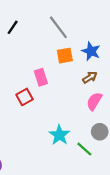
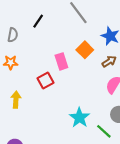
black line: (13, 27) -> (38, 21), moved
orange square: (65, 56) -> (85, 50), moved, turned -35

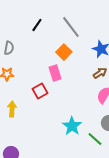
black line: (38, 21) -> (37, 25), moved
orange square: (85, 50) -> (64, 52), moved

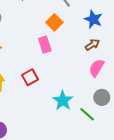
red square: (40, 91) -> (30, 77), moved

